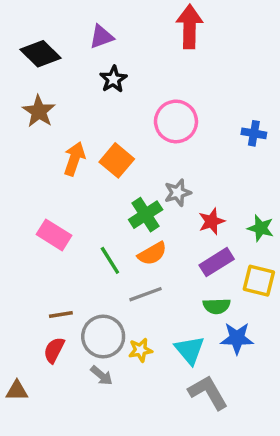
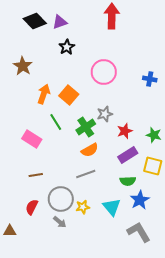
black diamond: (41, 54) -> (35, 21), moved
green line: (110, 260) -> (56, 122), moved
brown line: (61, 315) -> (36, 175), moved
blue star: (237, 338) -> (140, 200), turned -30
gray L-shape: (208, 392) -> (139, 232), moved

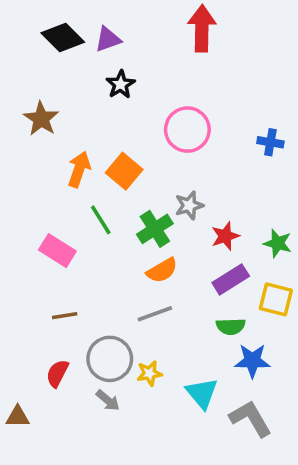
blue star: (140, 200) -> (252, 361), turned 30
cyan triangle: (112, 207) -> (202, 393), moved

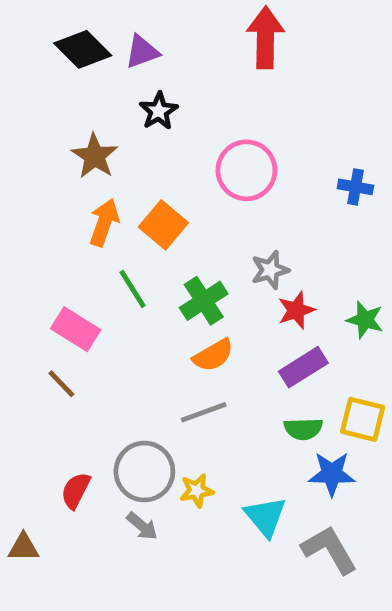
brown star: (41, 119) -> (95, 156), moved
gray star: (189, 205) -> (270, 270), moved
yellow square: (276, 299) -> (363, 419), moved
brown line: (65, 316) -> (61, 384), moved, turned 55

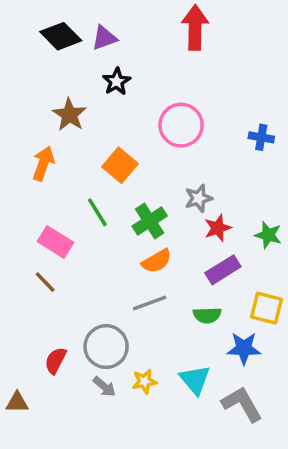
orange arrow: (104, 222) -> (43, 163), moved
green semicircle: (303, 429) -> (207, 315), moved
yellow star: (197, 490) -> (144, 381), moved

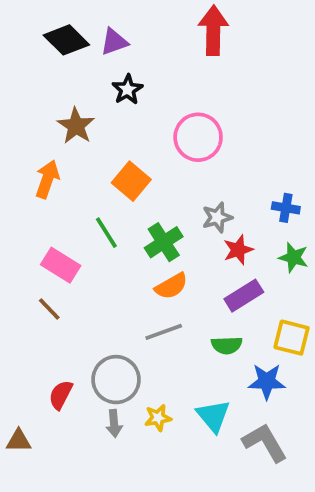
blue cross: (261, 137) -> (286, 208), moved
gray arrow: (104, 387) -> (114, 423), turned 45

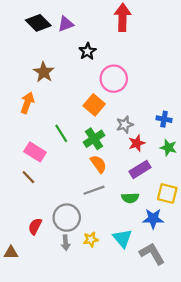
black star: (127, 90) -> (87, 51), moved
orange square: (131, 181) -> (94, 105), moved
orange semicircle: (171, 286) -> (98, 164), turned -96

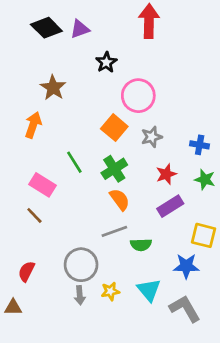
gray star: (125, 125) -> (152, 137), moved
green semicircle: (130, 198) -> (141, 245), moved
red semicircle: (35, 226) -> (26, 271), moved

